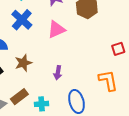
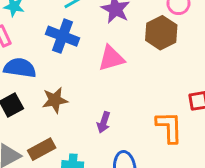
blue cross: (22, 20) -> (63, 36), turned -30
orange L-shape: (108, 80) -> (169, 127), moved

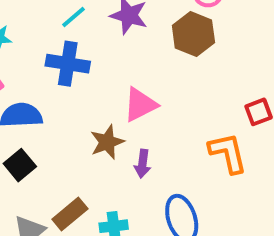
pink triangle: (111, 58) -> (140, 105), moved
brown star: (55, 100) -> (107, 142), moved

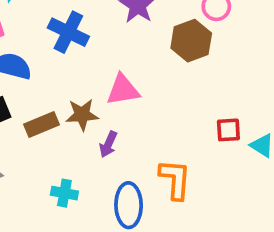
orange L-shape: (228, 153) -> (175, 179), moved
brown rectangle: (70, 214) -> (41, 124), moved

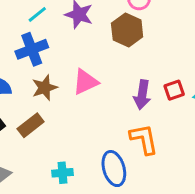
blue cross: (68, 32) -> (32, 49), turned -32
brown star: (82, 115) -> (45, 88), moved
purple arrow: (108, 144) -> (142, 95), moved, size x1.4

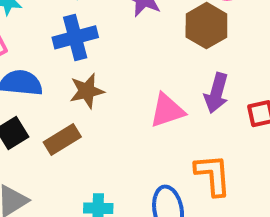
pink triangle: (85, 82) -> (167, 110), moved
purple arrow: (142, 95) -> (216, 93), moved

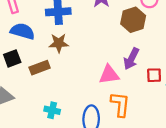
pink triangle: (167, 110) -> (109, 75), moved

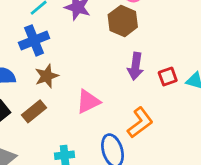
pink triangle: (109, 75) -> (88, 102), moved
orange L-shape: (120, 104) -> (140, 123), turned 65

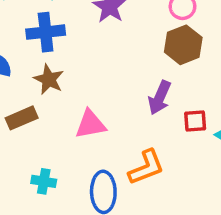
brown hexagon: (123, 21) -> (183, 45), moved
brown star: (47, 76) -> (49, 79), turned 30

